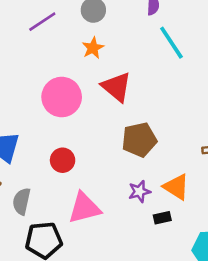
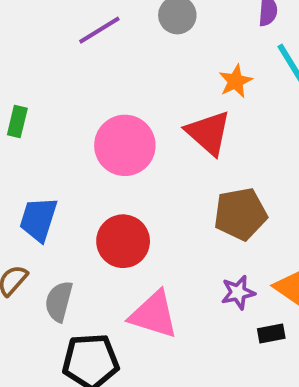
orange star: (93, 48) -> (235, 81), moved
red circle: (63, 160) -> (123, 241), size x1.4
pink triangle: (84, 208) -> (154, 315), turned 30

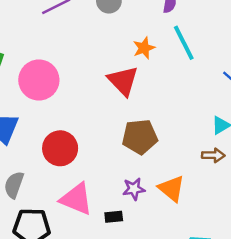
pink circle: (125, 145) -> (39, 80), moved
black rectangle: (271, 333) -> (114, 217), moved

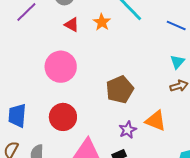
pink circle: (39, 80) -> (61, 67), moved
red triangle: (123, 81) -> (72, 25), moved, size x0.6

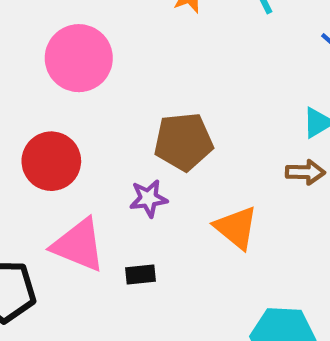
purple star: (128, 130) -> (148, 198), moved

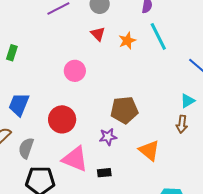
pink circle: (79, 58) -> (75, 71), size x0.7
brown arrow: (305, 172) -> (182, 124), turned 96

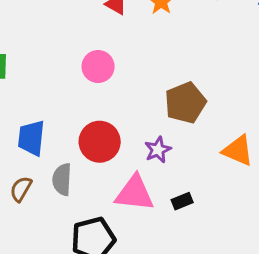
purple star: (108, 137) -> (158, 150), moved
gray semicircle: (26, 148) -> (62, 179), moved

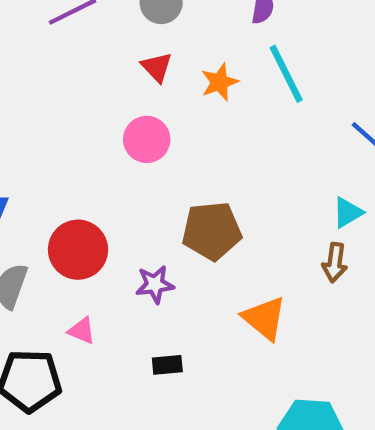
pink circle: (98, 67) -> (147, 139), moved
pink triangle: (134, 193) -> (82, 331), moved, size x0.5

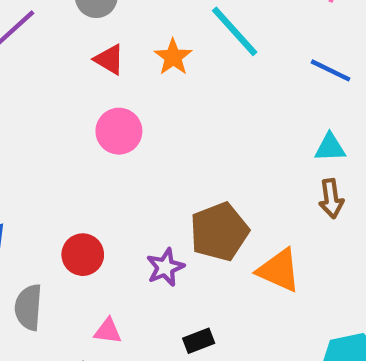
cyan triangle: (348, 213) -> (330, 147), turned 44
brown pentagon: (212, 231) -> (219, 232), moved
red circle: (78, 250) -> (83, 255), size x0.7

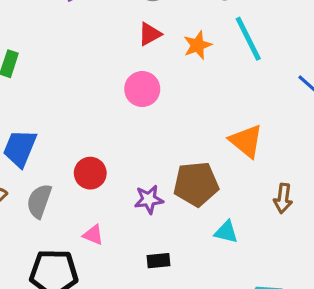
red triangle: (109, 59) -> (150, 34), turned 45
cyan triangle: (330, 147) -> (226, 232), moved
brown arrow: (331, 199) -> (283, 198), moved
orange triangle: (279, 270) -> (246, 141), moved

